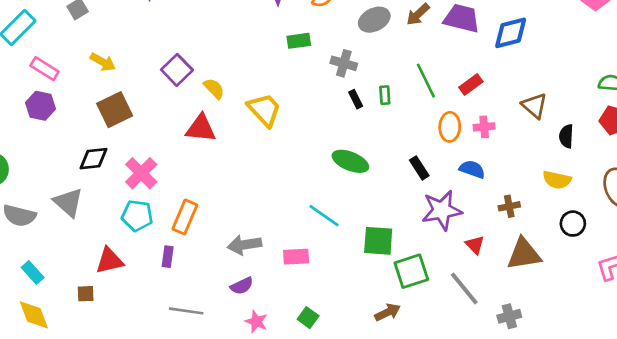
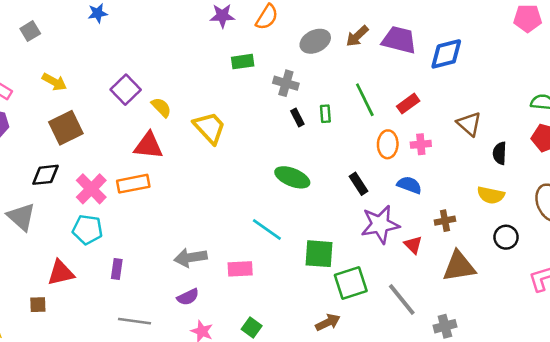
orange rectangle: (185, 217) -> (133, 184), moved, turned 56
red triangle: (475, 245) -> (413, 245), moved

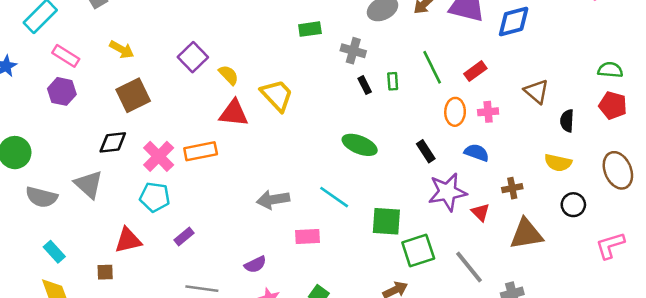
red triangle: (149, 146) -> (234, 113), moved
gray arrow: (190, 258) -> (273, 200), moved
purple rectangle: (117, 269) -> (184, 236), turned 42

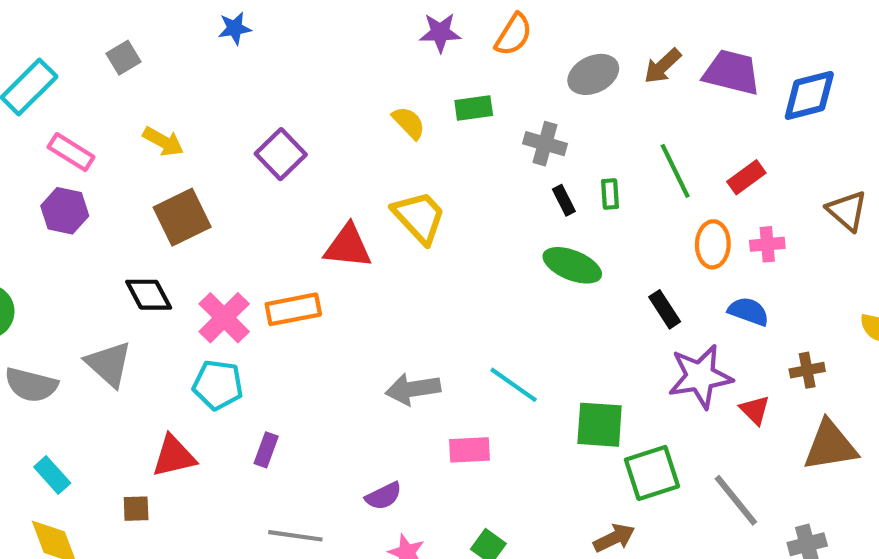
yellow semicircle: (229, 75) -> (409, 123), moved
black diamond: (113, 142) -> (149, 295), turned 68
green ellipse: (360, 145) -> (572, 265), moved
purple rectangle: (184, 236) -> (266, 450), turned -30

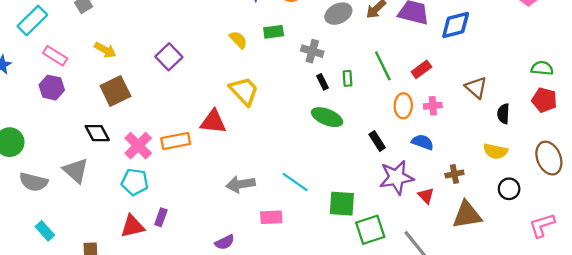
red triangle: (348, 246) -> (213, 122), moved
red triangle: (174, 456) -> (132, 226), moved

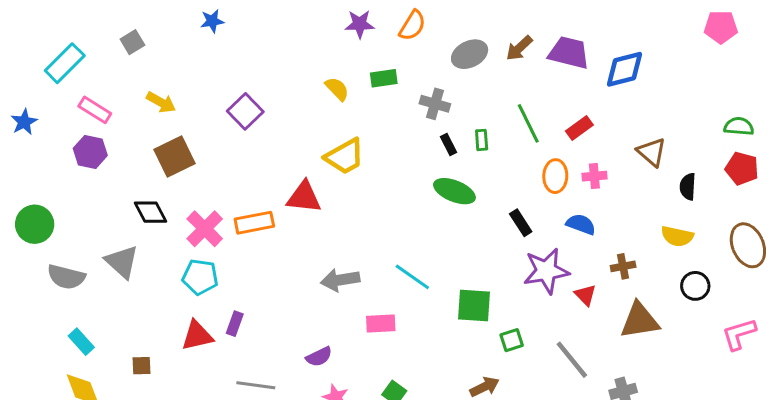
yellow trapezoid: (244, 91) -> (345, 157), turned 104
green square: (370, 230) -> (512, 340), size x0.6

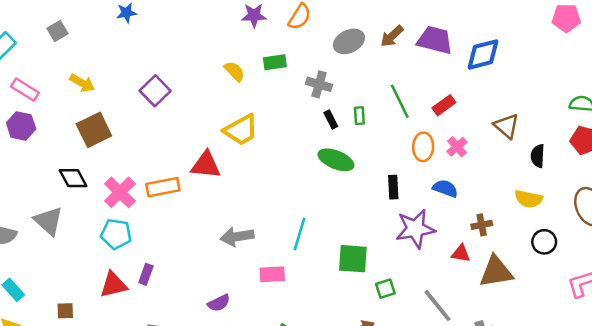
pink cross: (594, 176) -> (457, 147), turned -36
black rectangle: (521, 223) -> (393, 187), turned 30
cyan line: (412, 277) -> (300, 234), turned 72
red triangle: (585, 295) -> (461, 254), moved, turned -36

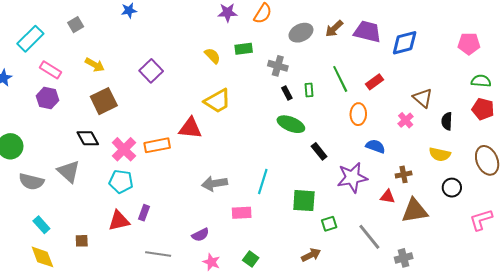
pink pentagon: (566, 18) -> (469, 44), moved
pink cross: (457, 147) -> (406, 120), moved
black rectangle: (393, 187) -> (319, 151), moved, turned -36

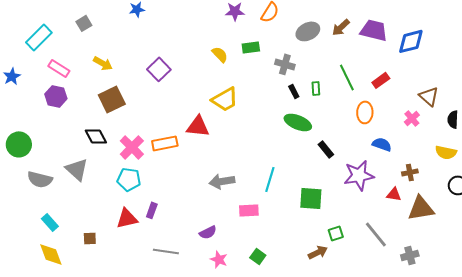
green square: (329, 224) -> (336, 233), moved

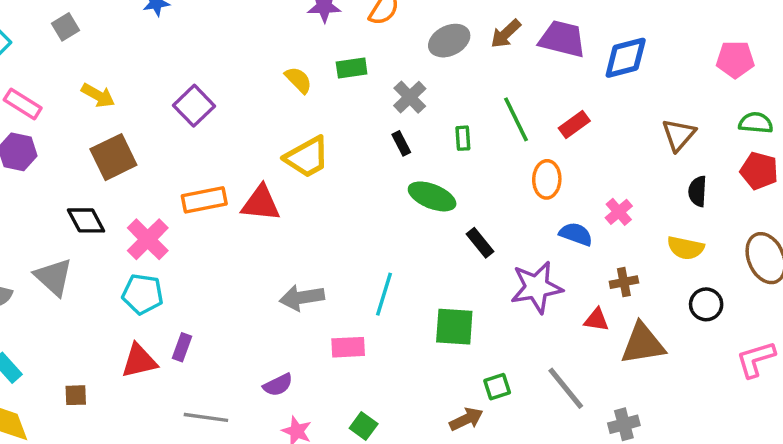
gray cross: (285, 64) -> (410, 97), turned 30
black rectangle: (294, 91) -> (401, 143), moved
brown triangle: (429, 96) -> (679, 135), moved, turned 30
pink cross: (412, 118) -> (619, 212), moved
orange rectangle: (165, 143) -> (204, 200), moved

